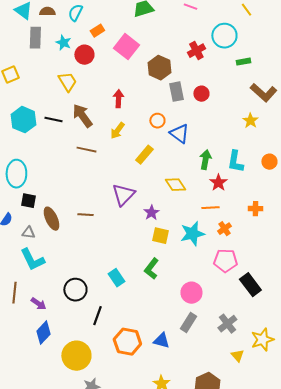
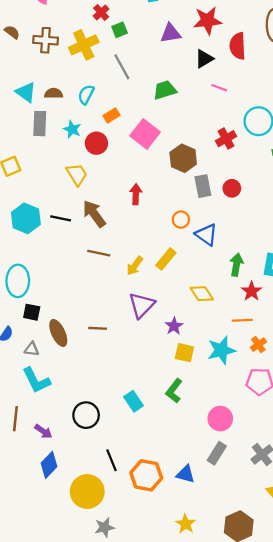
yellow arrow: (117, 131) -> (135, 266), moved
black line: (97, 316) -> (111, 460), moved, turned -42

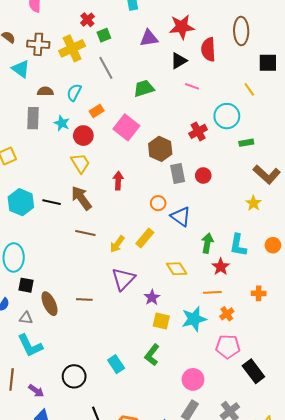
cyan triangle: (26, 92) -> (21, 69), moved
yellow trapezoid: (77, 174) -> (80, 163), moved

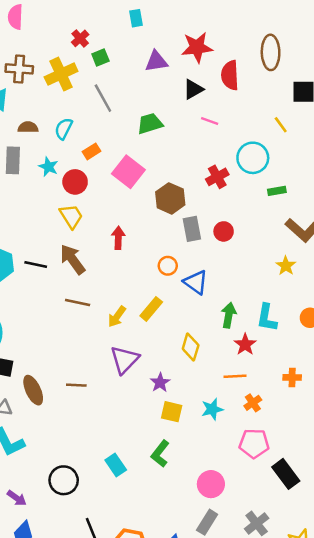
yellow diamond: (177, 269) -> (191, 347), turned 50
cyan star: (194, 319) -> (212, 409), size x0.7

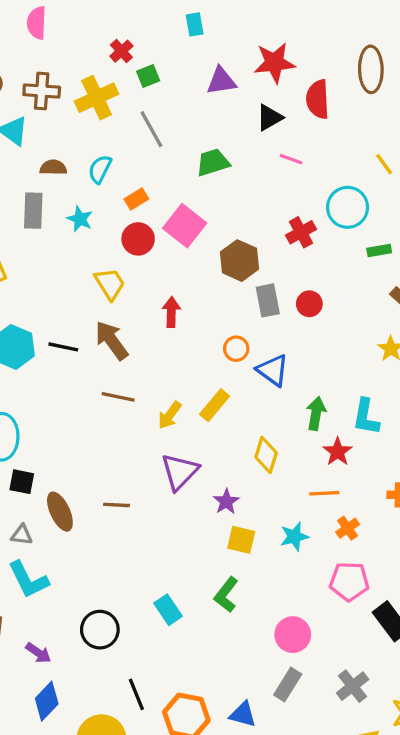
red circle: (75, 182) -> (138, 239), moved

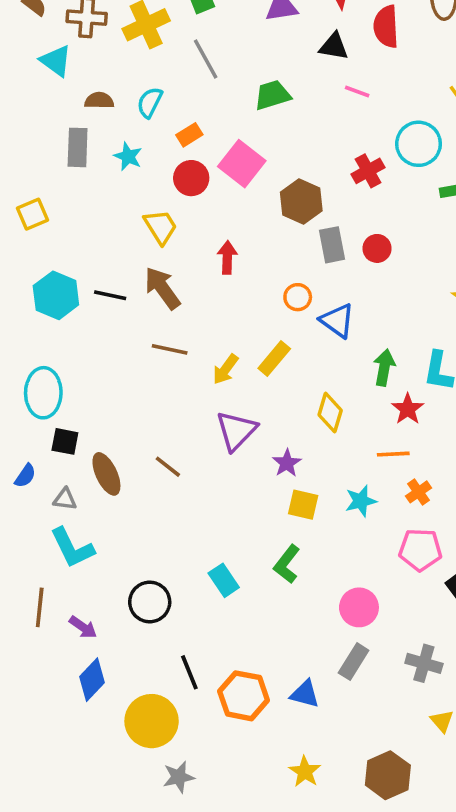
black triangle: (269, 118) -> (334, 46), turned 40
brown line: (116, 505) -> (168, 467), turned 35
gray cross: (353, 686) -> (424, 663), turned -36

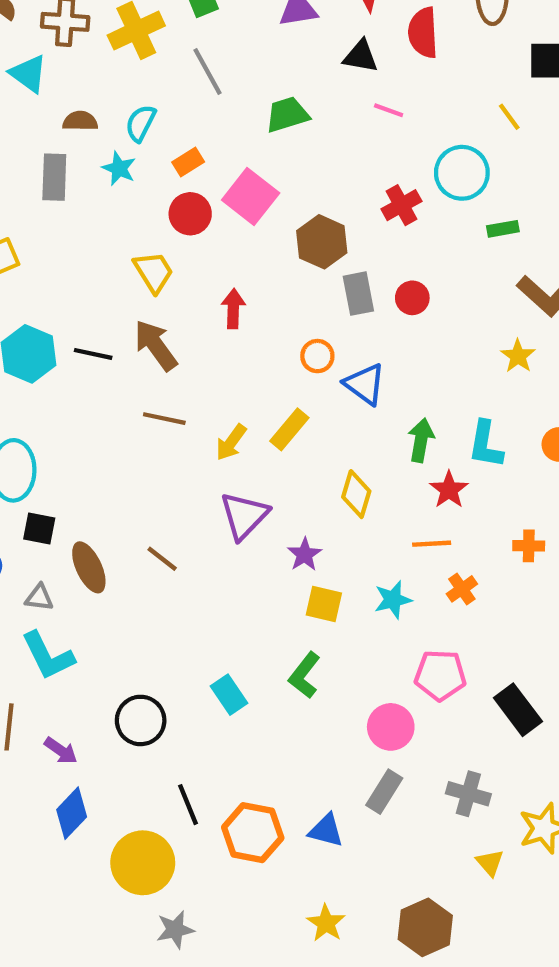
cyan star: (128, 156) -> (119, 168), moved
pink pentagon: (420, 550) -> (440, 675), moved

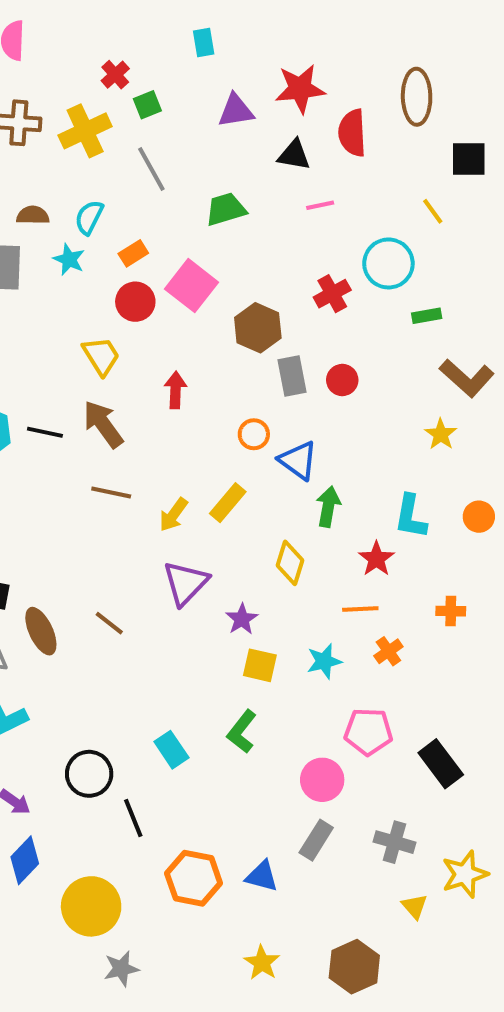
pink line: (389, 110) -> (320, 205), turned -32
green arrow: (421, 440) -> (328, 507), moved
black line: (188, 805) -> (133, 818), moved

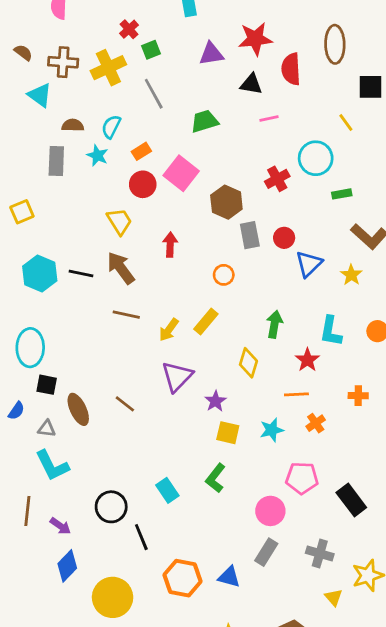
blue triangle: (298, 460) -> (309, 264), moved, turned 40

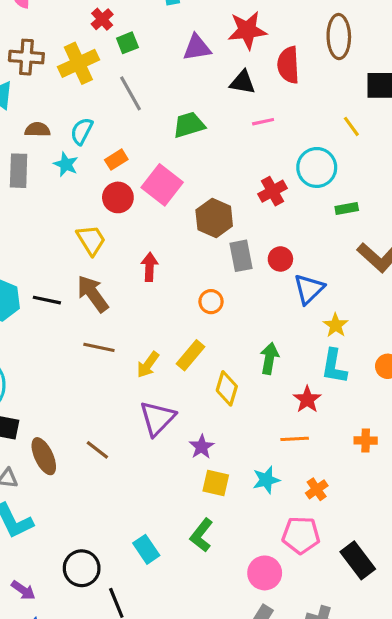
yellow star: (351, 275) -> (336, 325), moved
yellow diamond: (248, 363) -> (227, 388), moved
orange cross: (316, 423) -> (317, 489), moved

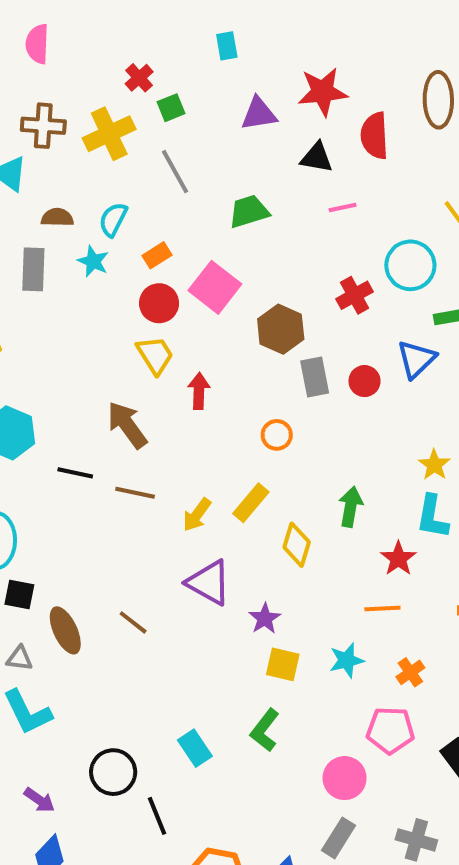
yellow trapezoid: (91, 240) -> (155, 355), moved
blue triangle: (309, 289) -> (416, 359), moved
black line: (47, 300) -> (75, 473), moved
purple triangle: (157, 418) -> (209, 583), turned -45

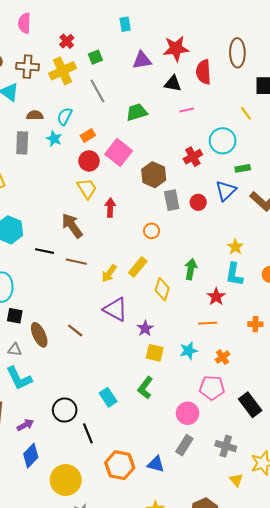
red cross: (139, 78) -> (67, 41), moved
purple arrow: (39, 800) -> (25, 425), turned -63

